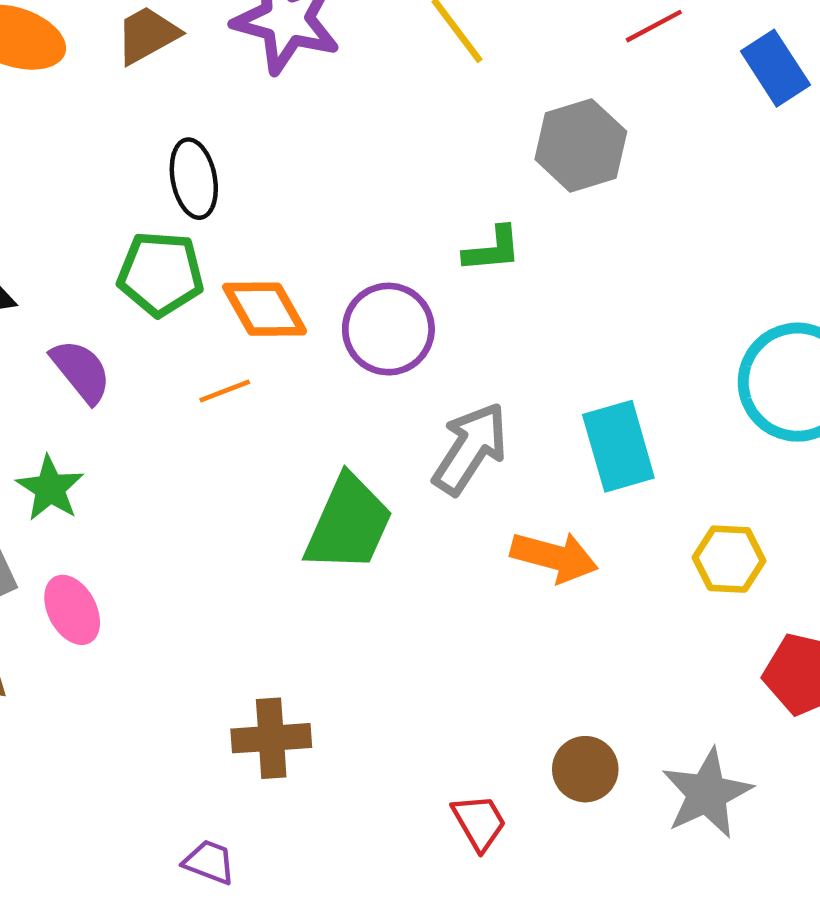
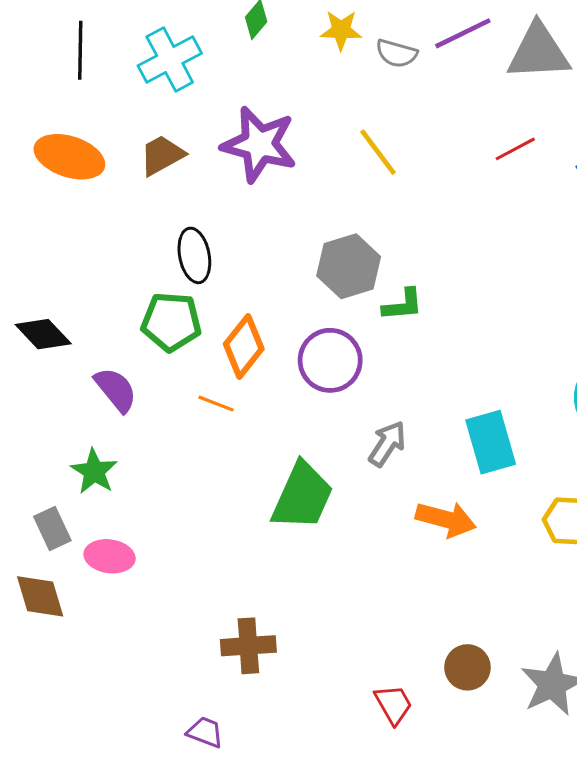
gray hexagon: (581, 145) -> (349, 266), moved
orange diamond: (265, 309) -> (244, 346), turned 68
orange line: (225, 391) -> (216, 404), turned 42
gray arrow: (470, 448) -> (387, 444), size x0.7
pink ellipse: (72, 610) -> (110, 556), turned -54

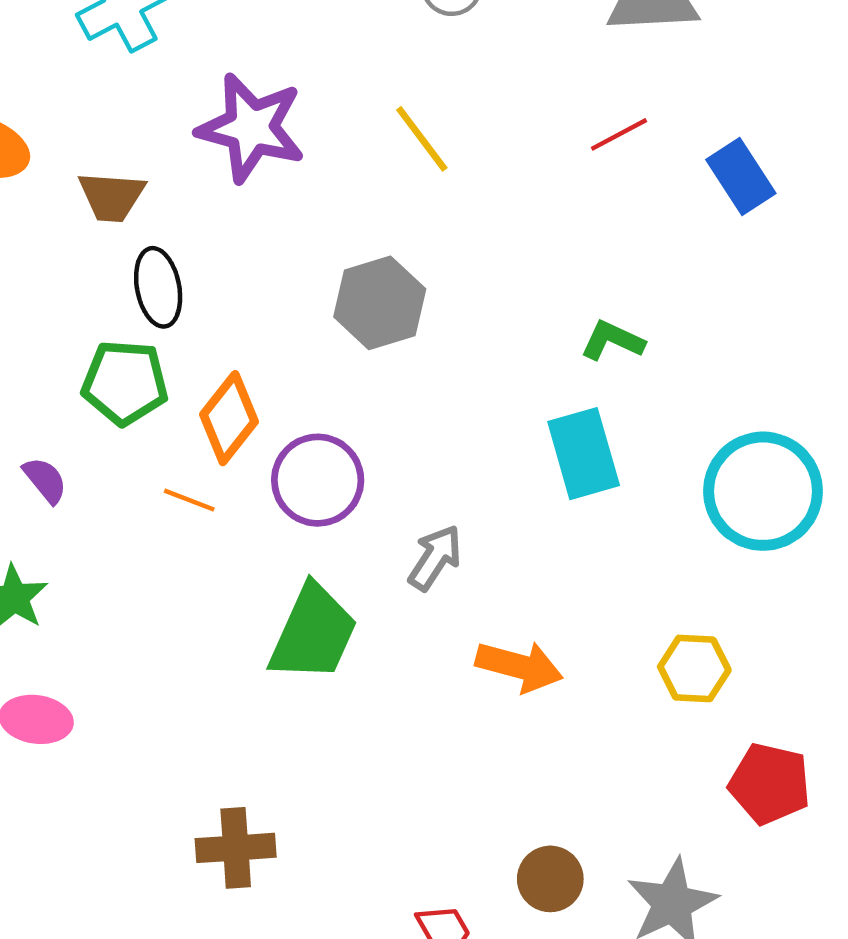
brown trapezoid: (162, 155) -> (112, 197), moved, turned -147
green L-shape: (403, 305) -> (612, 341), moved, turned -150
purple circle: (330, 360) -> (318, 480), moved
purple semicircle: (116, 390) -> (45, 480), size x0.7
cyan rectangle: (491, 442) -> (584, 454), moved

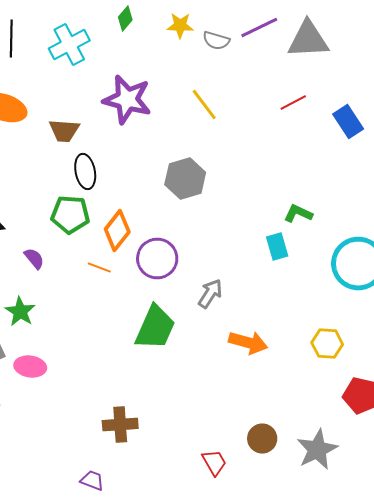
green L-shape: (612, 341) -> (298, 214), moved
cyan rectangle: (584, 454) -> (277, 246), size x0.7

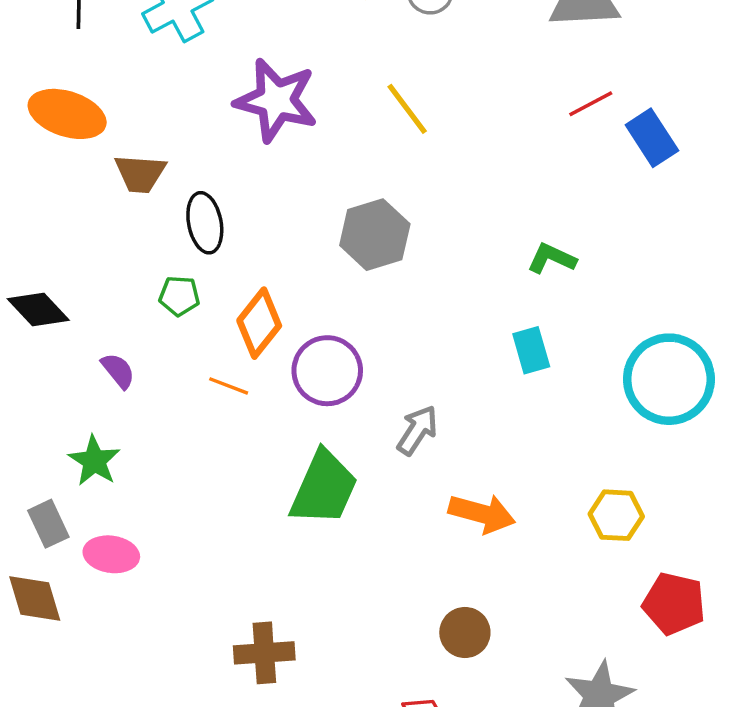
red line: (293, 102) -> (591, 104), moved
brown trapezoid: (64, 130) -> (140, 173), moved
green pentagon: (70, 214) -> (179, 296), size x0.6
green L-shape: (298, 214) -> (552, 258), moved
brown circle: (262, 438) -> (465, 633), moved

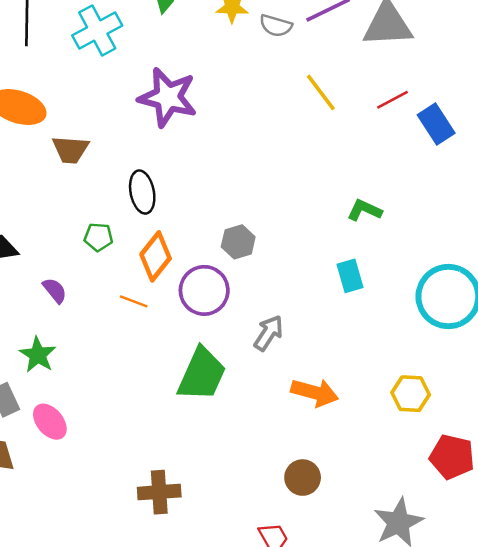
yellow line: (407, 109) -> (321, 92), moved
black ellipse: (205, 223) -> (142, 192), moved
gray hexagon: (375, 235) -> (238, 242), moved, size x0.7
pink ellipse: (111, 554) -> (50, 422), turned 42

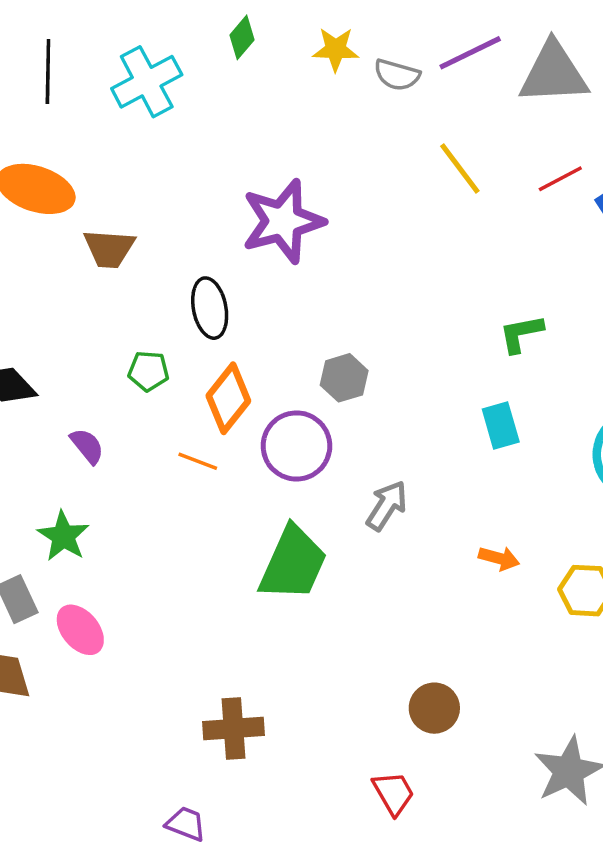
purple star: (168, 97) -> (283, 221), moved, turned -30
green L-shape: (365, 210) -> (521, 334), turned -36
orange arrow: (315, 392) -> (499, 558), moved, size x0.6

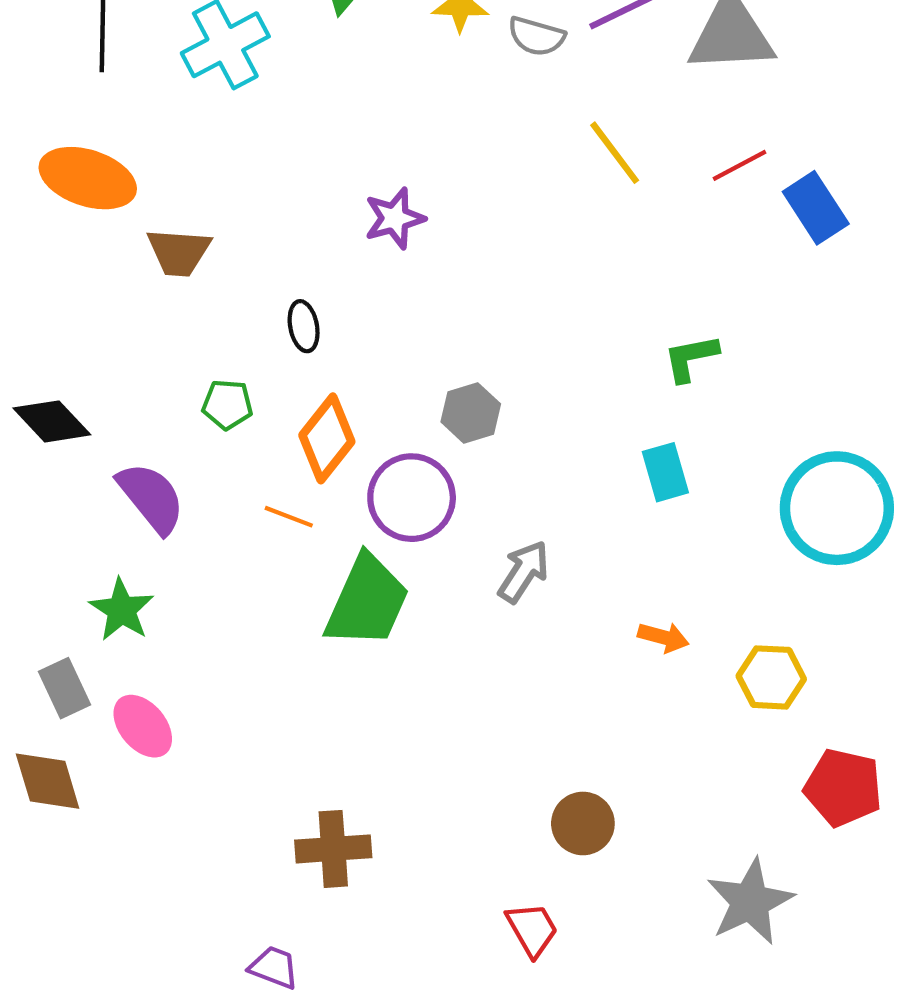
purple star: (283, 221) -> (395, 218), size x0.6
black ellipse: (210, 308) -> (304, 326), size x0.7
purple semicircle: (87, 446) -> (151, 498), size x1.6
green trapezoid: (293, 563) -> (367, 601), moved

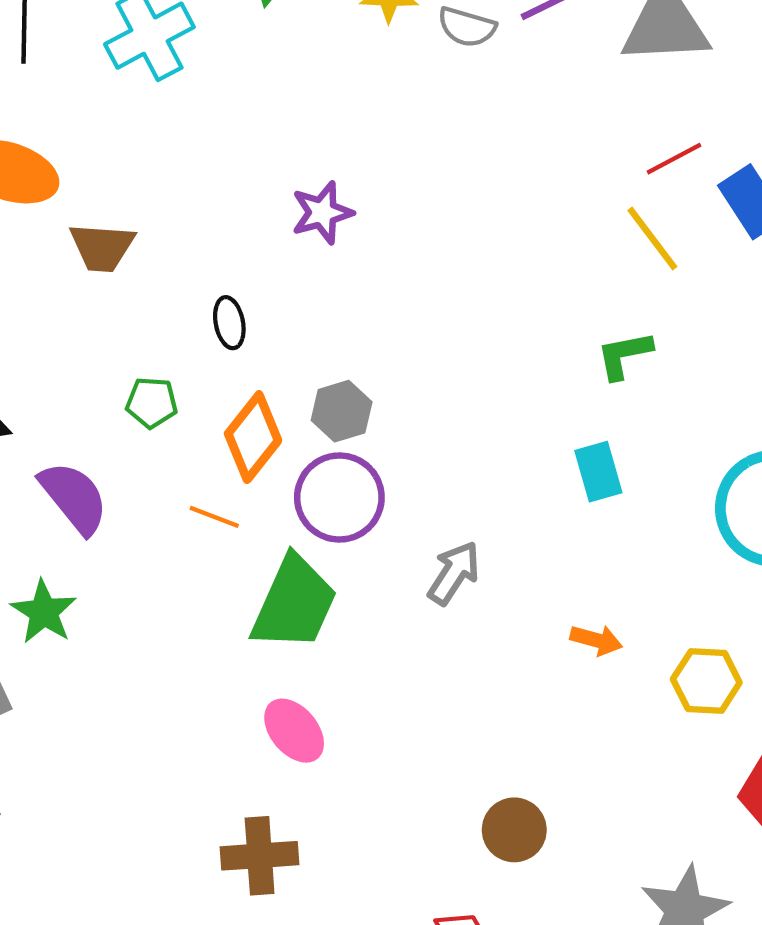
yellow line: (615, 153) -> (652, 239), moved
gray hexagon: (471, 413) -> (342, 411), moved
pink ellipse: (143, 726) -> (294, 731), moved

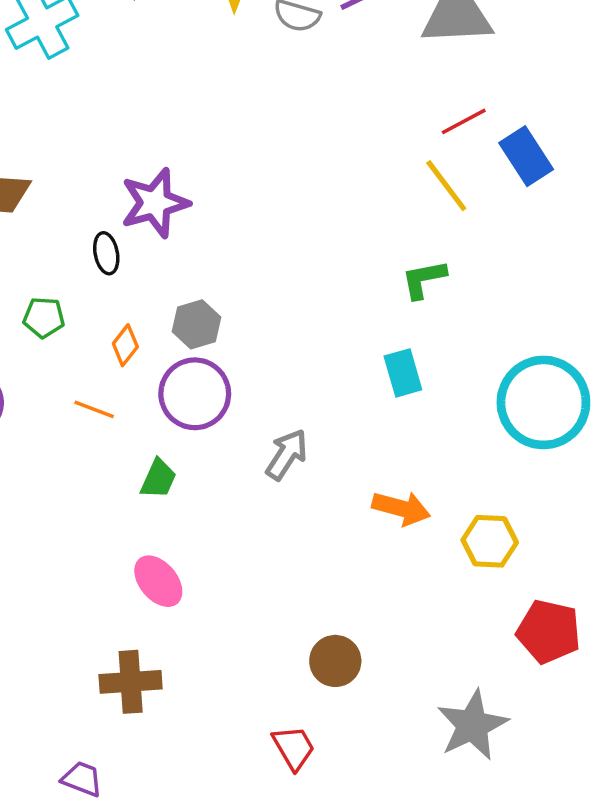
purple star: (322, 213) -> (155, 203), moved, size x1.4
orange diamond: (253, 437) -> (125, 345), size x0.6
green trapezoid: (294, 603) -> (158, 479), size x0.5
orange arrow: (596, 640) -> (401, 508), size x1.4

